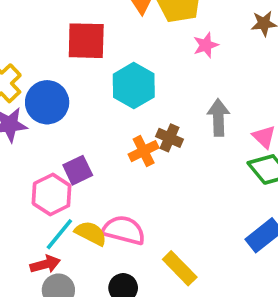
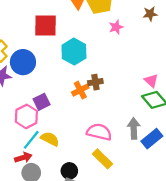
gray arrow: (218, 118) -> (134, 128), moved
brown cross: (169, 138) -> (95, 82), turned -32
pink semicircle: (124, 230) -> (99, 132), moved

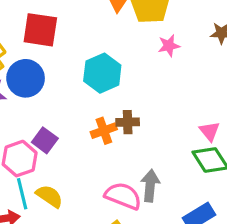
red square: (46, 25) -> (40, 30), moved
purple square: (42, 102) -> (45, 140), turned -35
gray arrow: (134, 128) -> (150, 186), moved
cyan line: (31, 140) -> (22, 194), turned -60

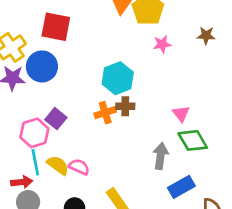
cyan hexagon: (102, 73) -> (118, 78), moved
pink triangle: (210, 131) -> (181, 114), moved
gray arrow: (150, 186) -> (161, 156), moved
pink semicircle: (123, 196) -> (79, 167), moved, size x0.7

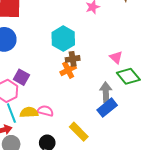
orange cross: (105, 113) -> (68, 70), moved
yellow semicircle: (58, 165) -> (29, 112), turned -30
blue rectangle: (181, 187) -> (107, 108), moved

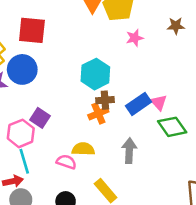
gray arrow: (106, 92) -> (129, 151), moved
blue rectangle: (107, 108) -> (138, 104), moved
yellow semicircle: (29, 112) -> (83, 149), moved

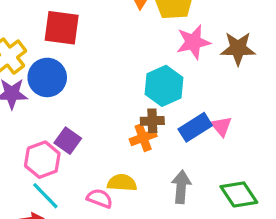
brown star: (176, 26) -> (238, 49), moved, size x1.5
pink star: (135, 38) -> (193, 42), size x1.5
cyan hexagon: (95, 74) -> (164, 86), moved
green diamond: (172, 127) -> (239, 194), moved
cyan line: (24, 161) -> (45, 196), turned -30

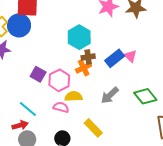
blue circle: (47, 77) -> (19, 25), moved
cyan hexagon: (164, 86) -> (79, 37), moved
pink hexagon: (42, 160) -> (59, 80), moved
gray arrow: (181, 187) -> (110, 95), turned -132

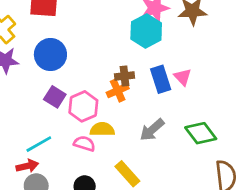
blue circle: (19, 25) -> (50, 54), moved
cyan hexagon: (79, 37) -> (146, 31), moved
blue rectangle: (115, 58) -> (161, 79), turned -72
cyan line: (28, 109) -> (39, 144), turned -72

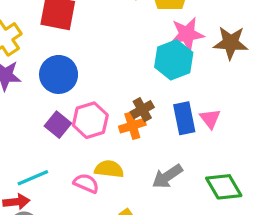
brown cross: (124, 76) -> (142, 110), turned -30
pink hexagon: (83, 106) -> (90, 120), moved

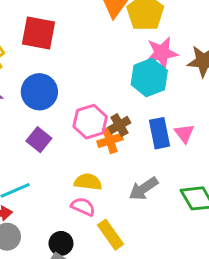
pink hexagon: (90, 120) -> (90, 122), moved
pink semicircle: (86, 183) -> (83, 207), moved

